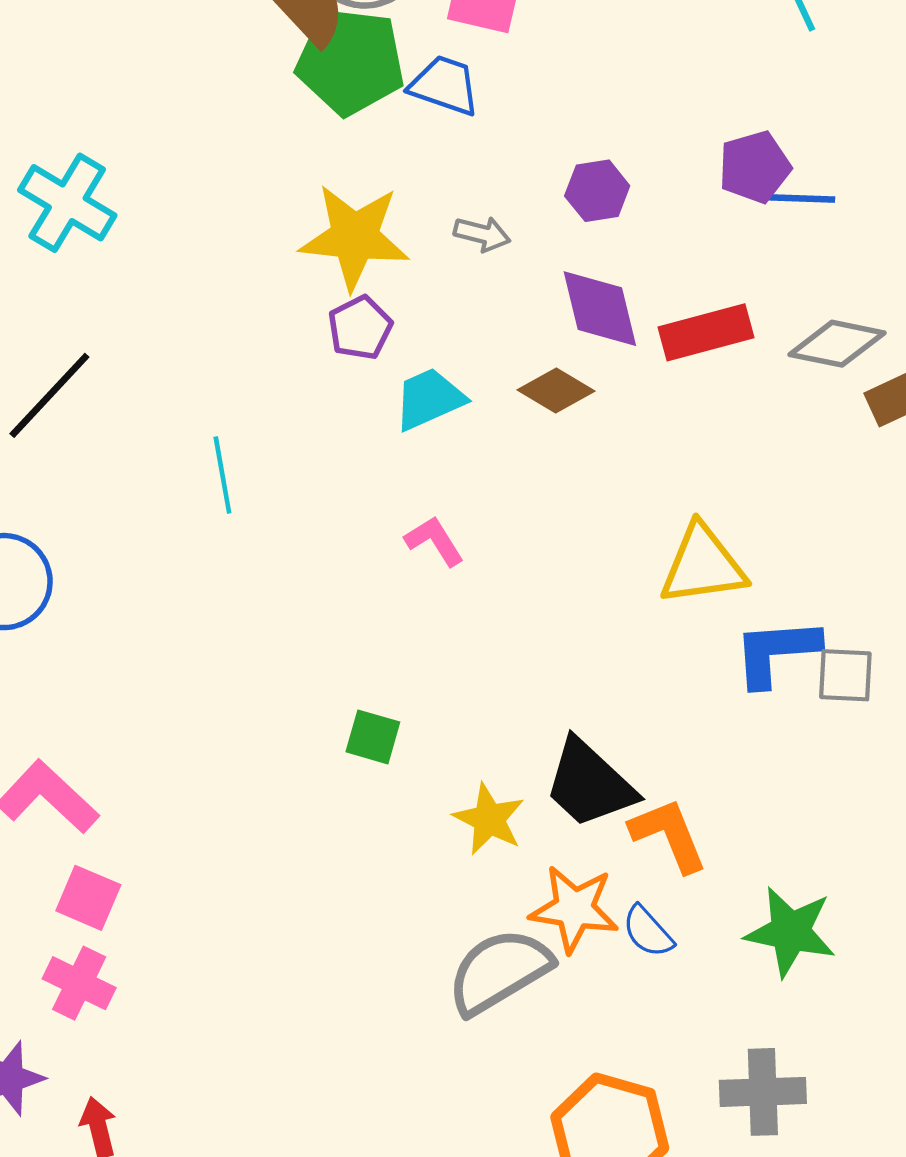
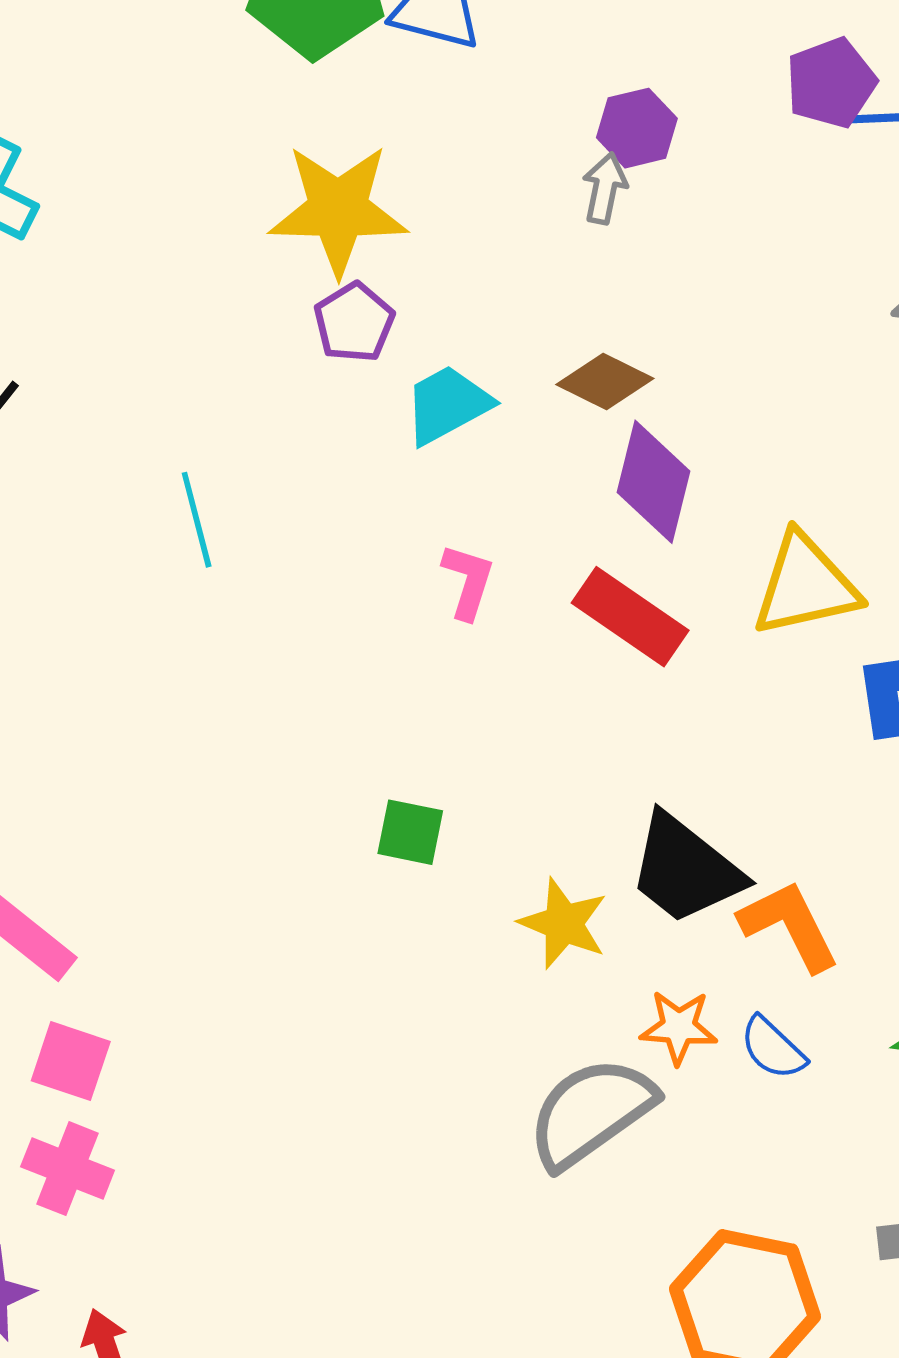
gray arrow: (482, 234) -> (605, 188), moved, turned -88
purple diamond: (600, 309) -> (653, 482), moved, turned 32
red rectangle: (706, 332) -> (630, 617), moved, turned 54
pink L-shape: (434, 541) -> (468, 581), turned 54
orange star: (574, 909) -> (679, 1027), size x0.7

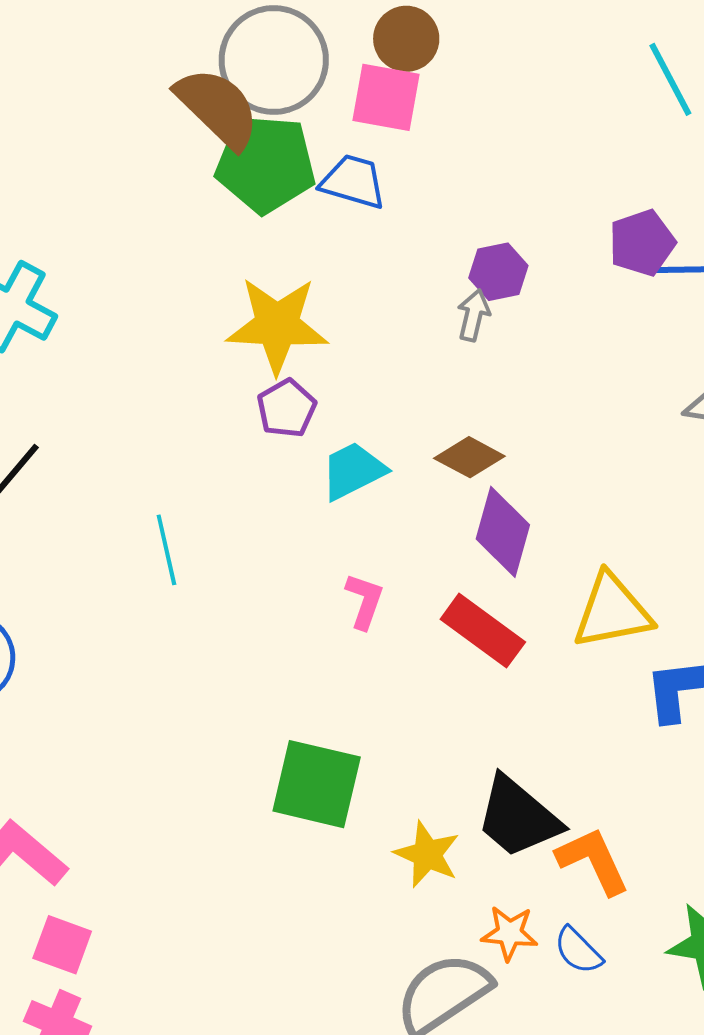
green square: (410, 832) -> (317, 784), size x1.8

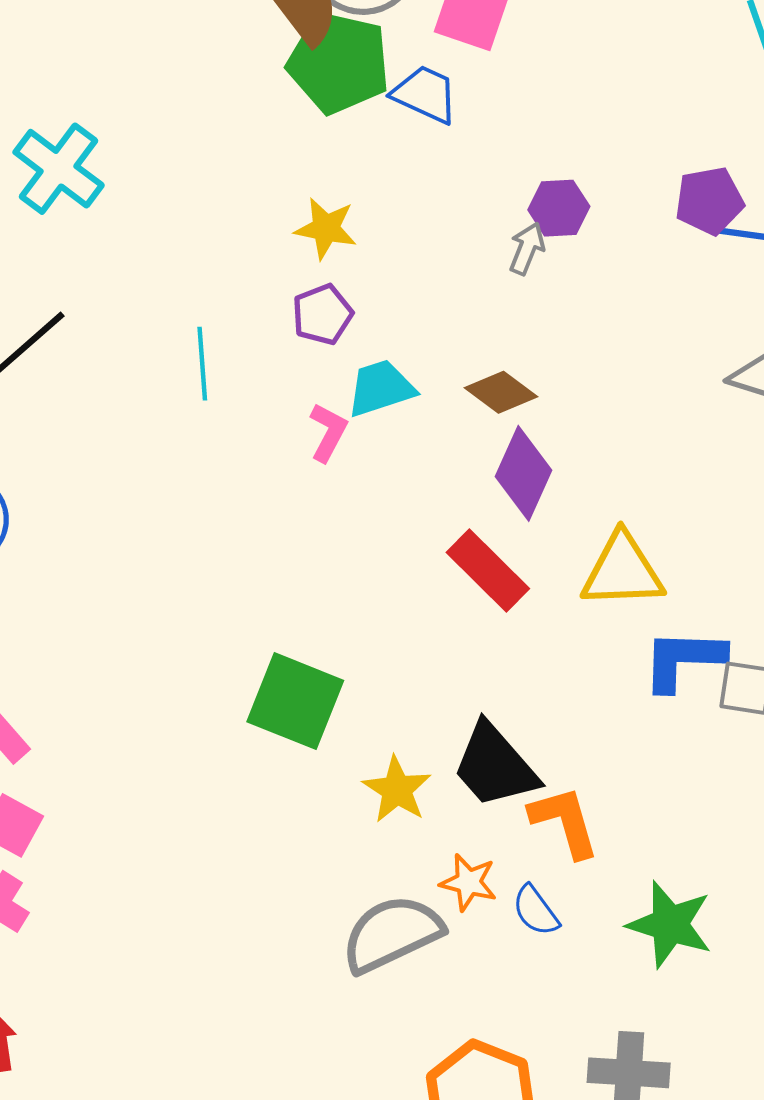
yellow star: (277, 325) -> (326, 228), size x0.6
cyan line: (166, 550) -> (202, 364), moved
pink L-shape: (364, 601) -> (328, 432), moved

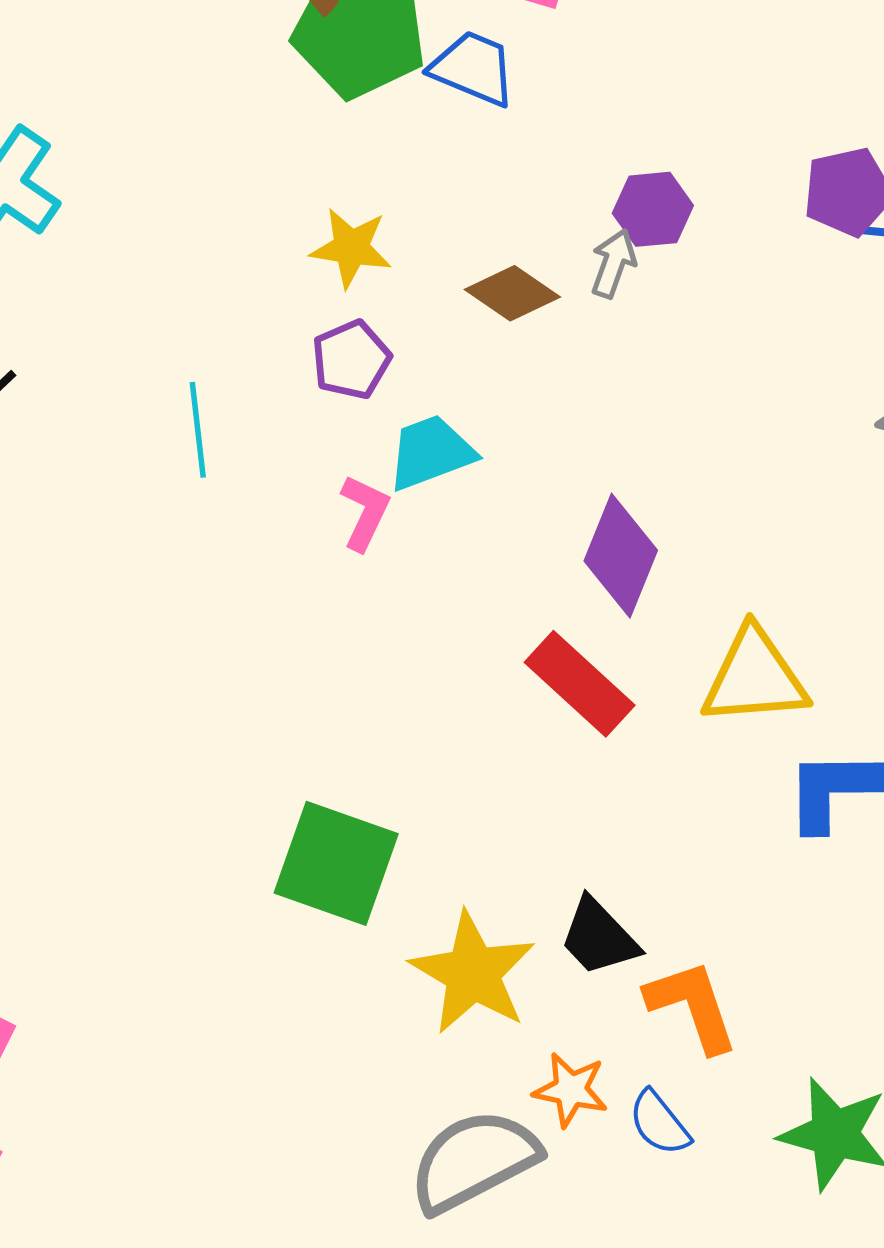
brown diamond: (501, 392) -> (512, 293), moved
black trapezoid: (495, 766) -> (599, 937), size x0.7
yellow star: (397, 790) -> (473, 973), size x1.4

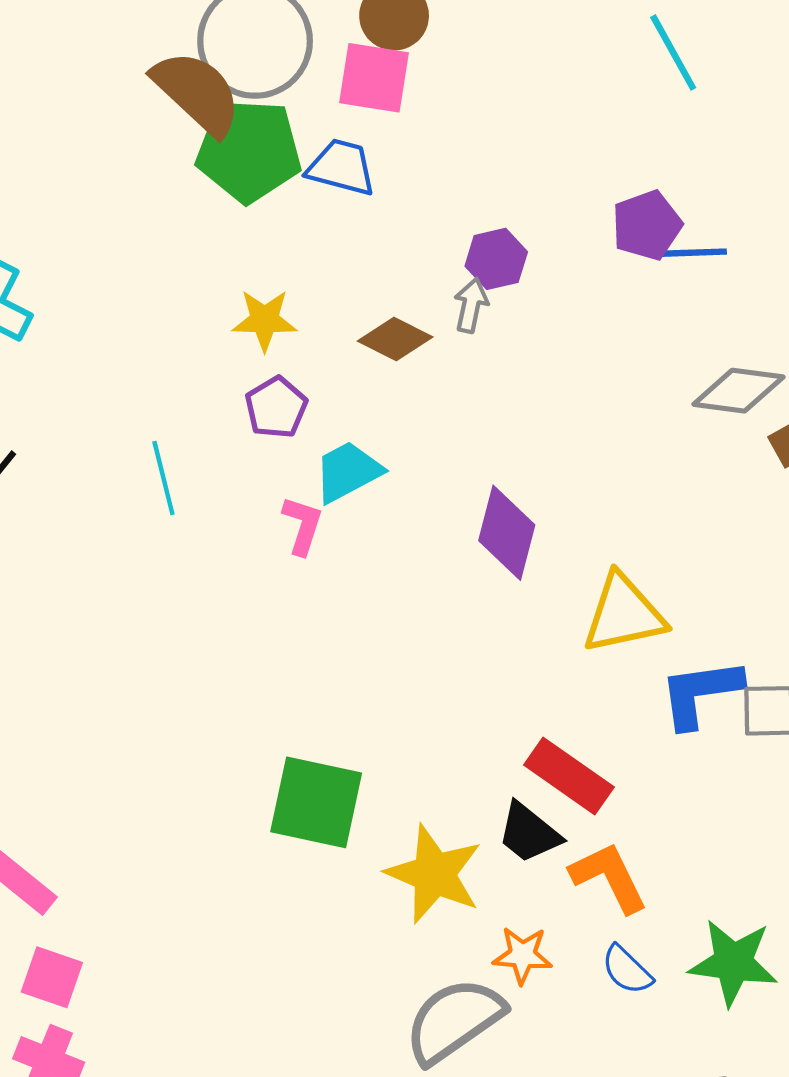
red rectangle: (580, 684) -> (569, 776), moved
blue semicircle: (659, 1123) -> (627, 970), moved

